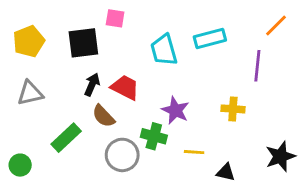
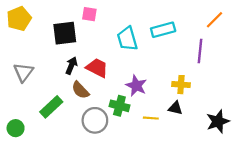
yellow pentagon: (29, 41) -> (19, 19), moved
gray triangle: (30, 93) -> (23, 72), turned -40
black triangle: (226, 172) -> (175, 108), moved

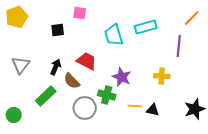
black square: (65, 33) -> (58, 30), size x0.6
black arrow: (71, 66) -> (56, 67), moved
black triangle: (175, 108) -> (153, 110), moved

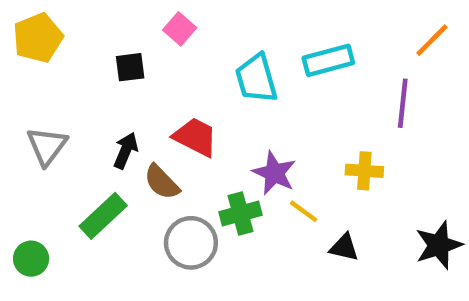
pink square: (80, 13) -> (180, 29), turned 32
green cross: (107, 95) -> (241, 214), turned -30
yellow line: (135, 106) -> (304, 211), moved, turned 32

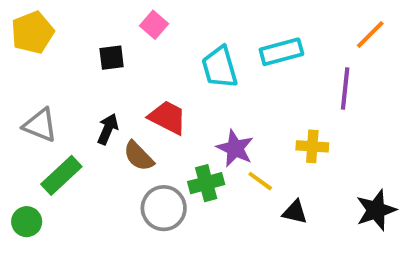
gray triangle: (47, 146) -> (40, 125), turned -45
green rectangle: (103, 216) -> (61, 175), moved

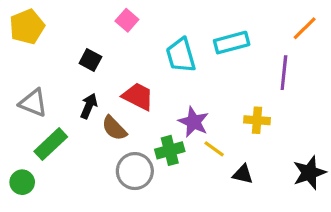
black square: (112, 58) -> (90, 60), moved, turned 35

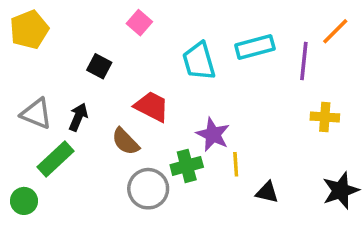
purple line: (284, 73) -> (304, 61), moved
black arrow: (89, 106) -> (78, 117), moved
yellow cross: (257, 120) -> (325, 117), moved
yellow line: (214, 149) -> (236, 164), turned 50

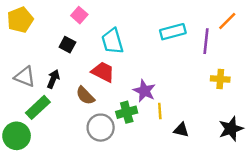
pink square: (139, 23) -> (79, 15), moved
cyan trapezoid: (199, 61) -> (112, 41), moved
green circle: (24, 201) -> (17, 136), size x1.5

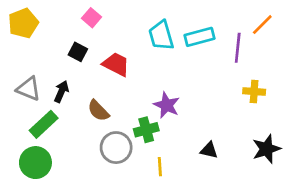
cyan trapezoid: (112, 41) -> (161, 35), moved
red trapezoid: (103, 72) -> (116, 64), moved
yellow line: (160, 111) -> (160, 167), moved
green circle: (17, 136) -> (35, 163), moved

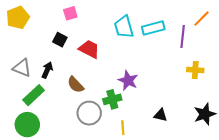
pink square: (91, 18) -> (70, 13), turned 32

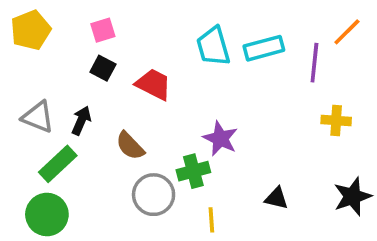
pink square: (70, 13) -> (103, 30), moved

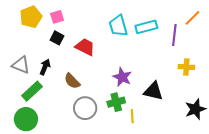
yellow pentagon: (31, 30) -> (31, 17), moved
green cross: (193, 171) -> (116, 102), moved
black triangle: (276, 198) -> (153, 91), moved, size x1.5
yellow line: (211, 220) -> (132, 116), moved

